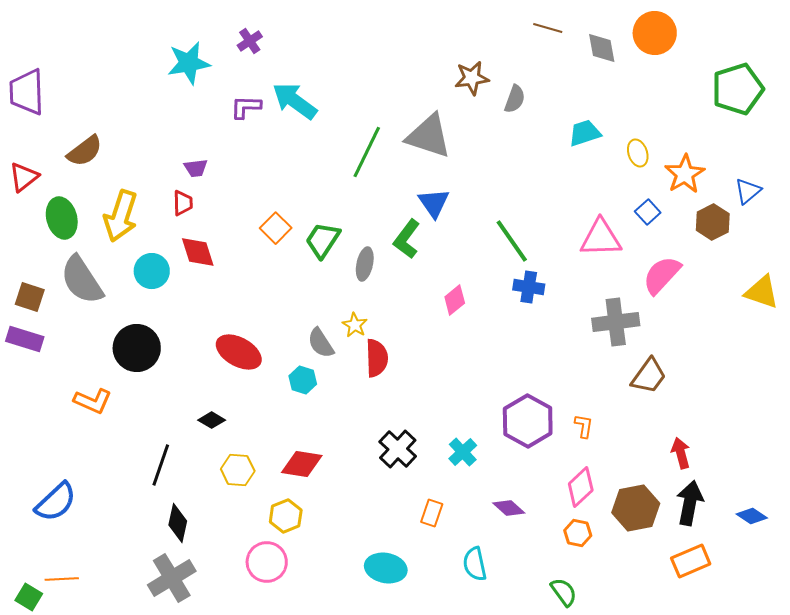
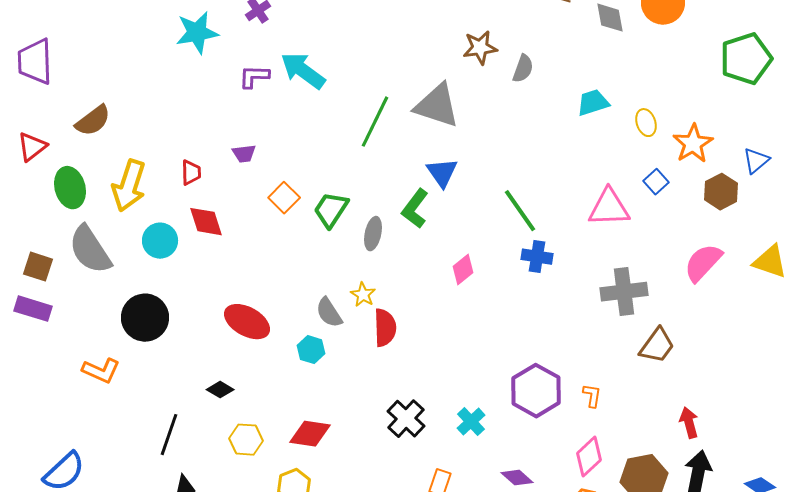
purple trapezoid: (196, 168) -> (244, 154), moved
pink semicircle: (662, 275) -> (703, 263), moved

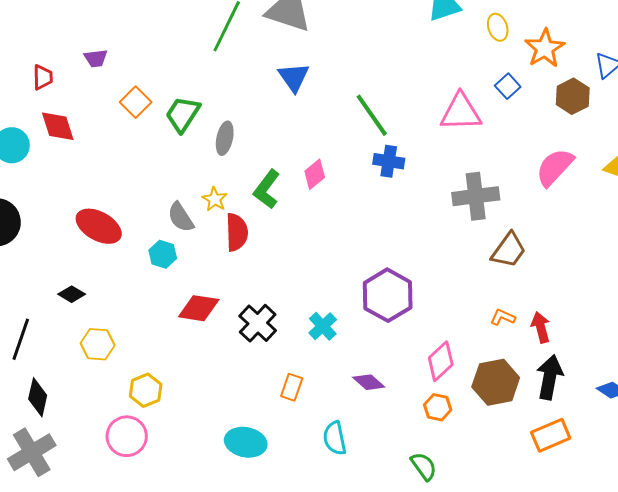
green L-shape: (415, 209) -> (267, 189), moved
orange L-shape: (592, 396) -> (503, 317), moved, turned -75
red diamond: (310, 434) -> (199, 308), moved

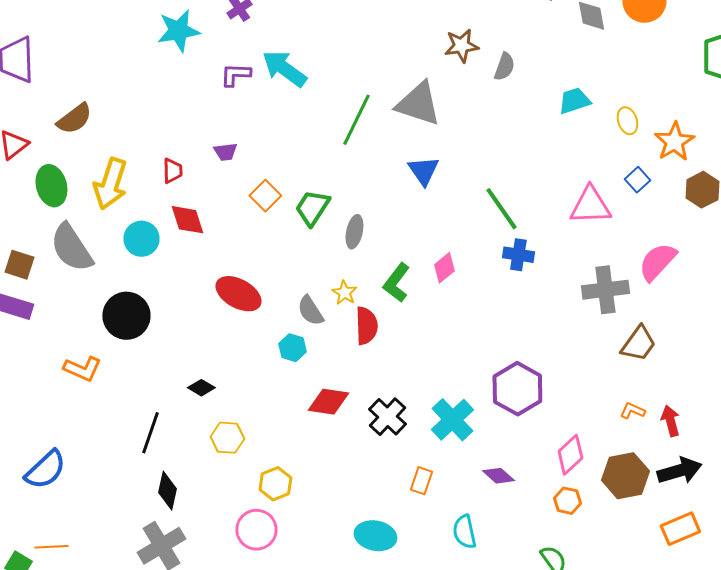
pink semicircle: (555, 167) -> (657, 262), moved
red ellipse: (99, 226) -> (238, 294), moved
cyan cross: (323, 326) -> (452, 420), size x1.5
black arrow: (550, 377) -> (679, 471), turned 63

